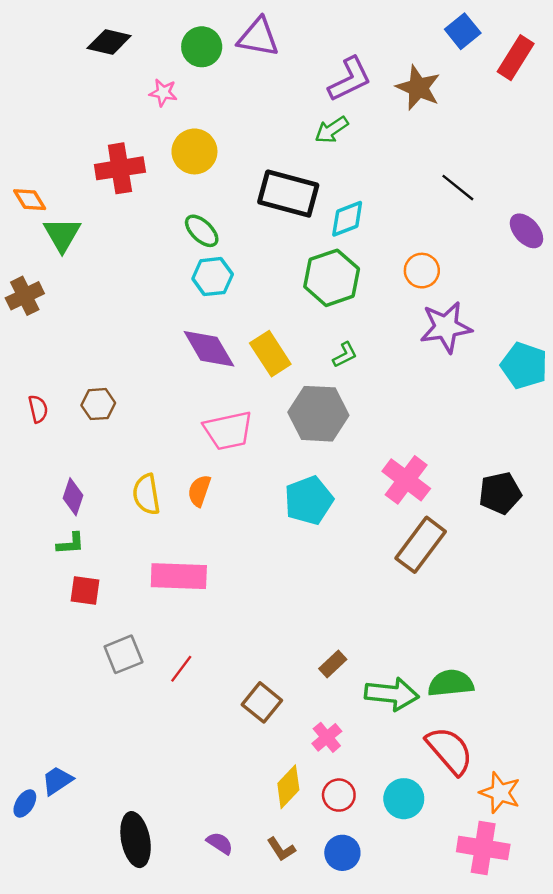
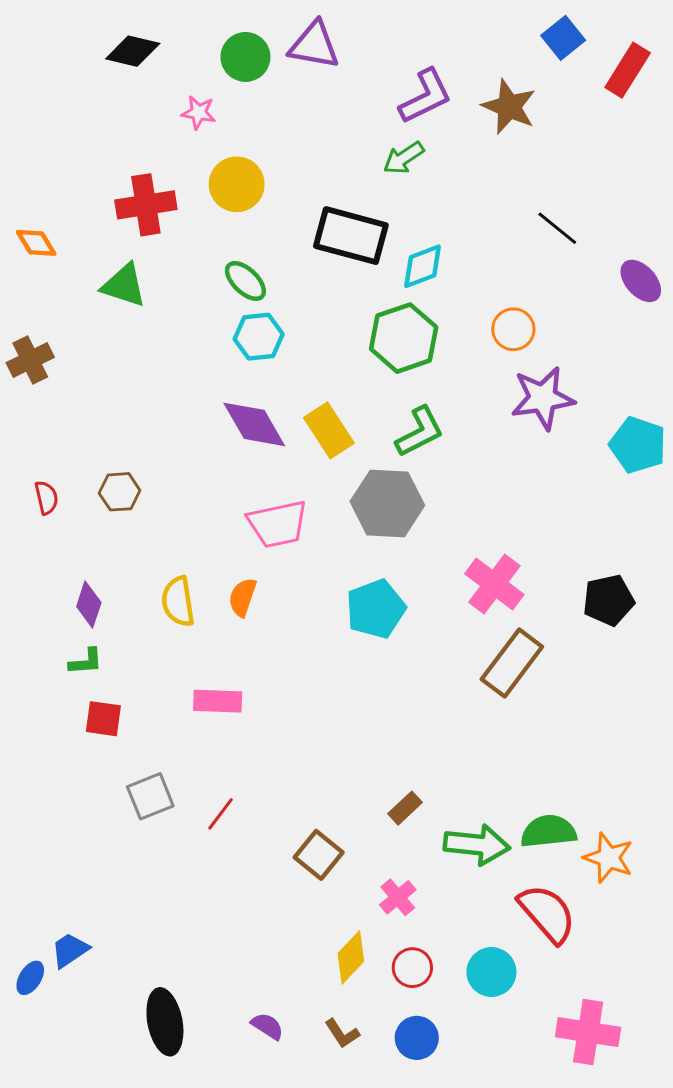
green triangle: (62, 234) -> (124, 285), moved, turned -42
green L-shape: (345, 355) -> (420, 432), size x1.6
pink rectangle: (179, 576) -> (218, 701), size x0.7
orange star: (500, 793) -> (609, 858), moved

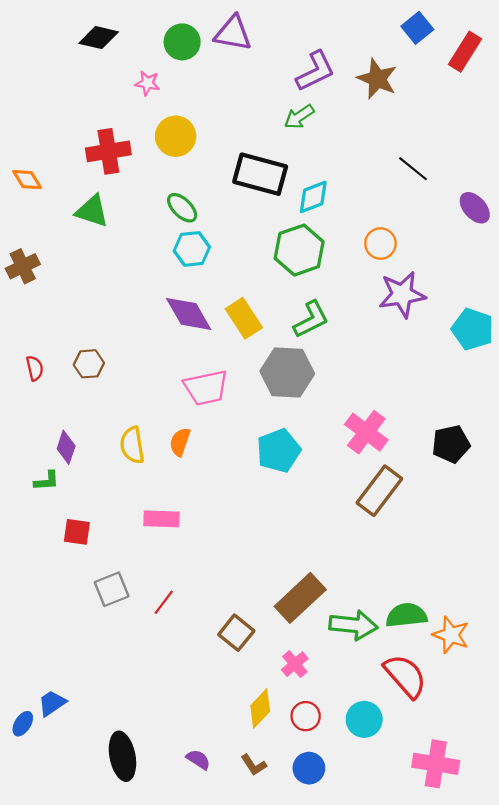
green L-shape: (86, 662) -> (47, 481), moved
brown rectangle: (405, 808) -> (300, 598), size x2.0

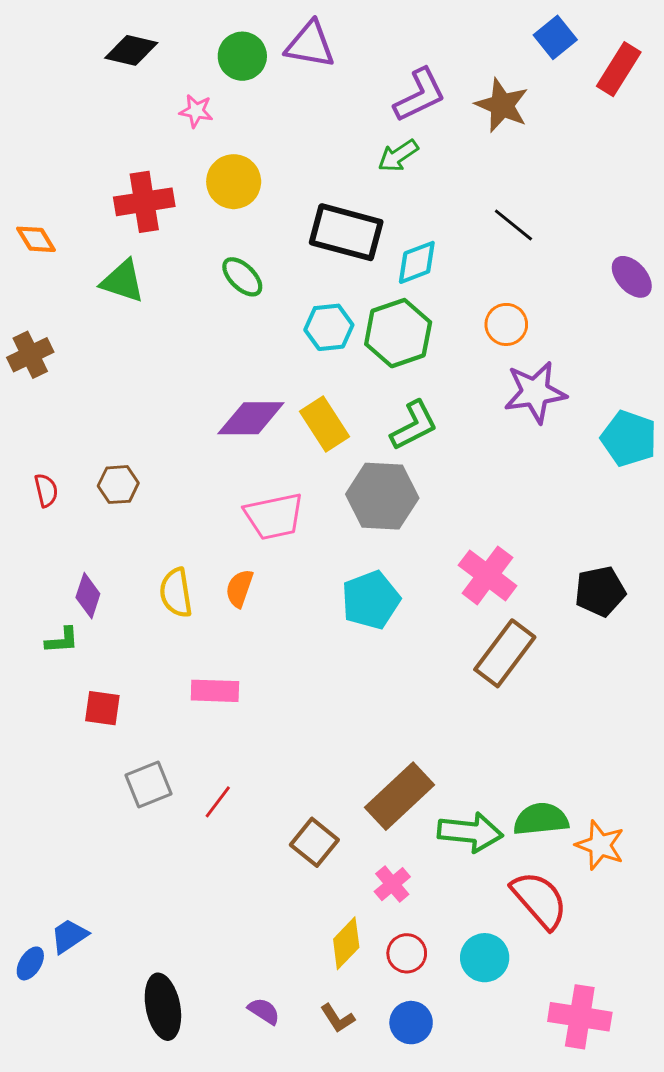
black line: (413, 169) -> (513, 225), moved
cyan hexagon: (192, 249) -> (329, 327), moved
purple diamond: (189, 314) -> (251, 418), turned -60

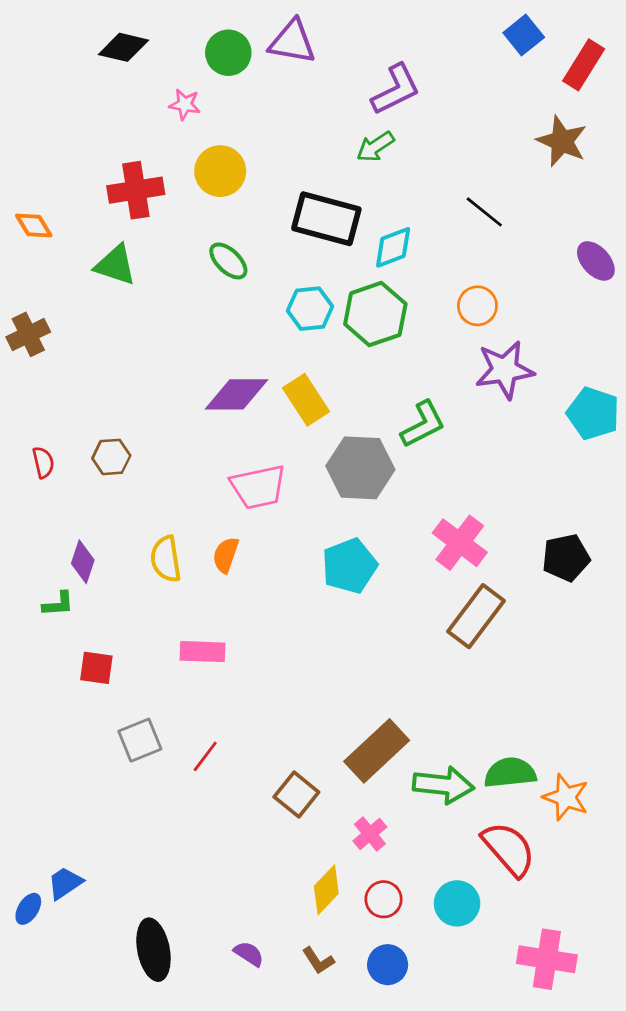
brown star: (502, 105) -> (562, 141), moved
green L-shape: (414, 425) -> (423, 424), moved

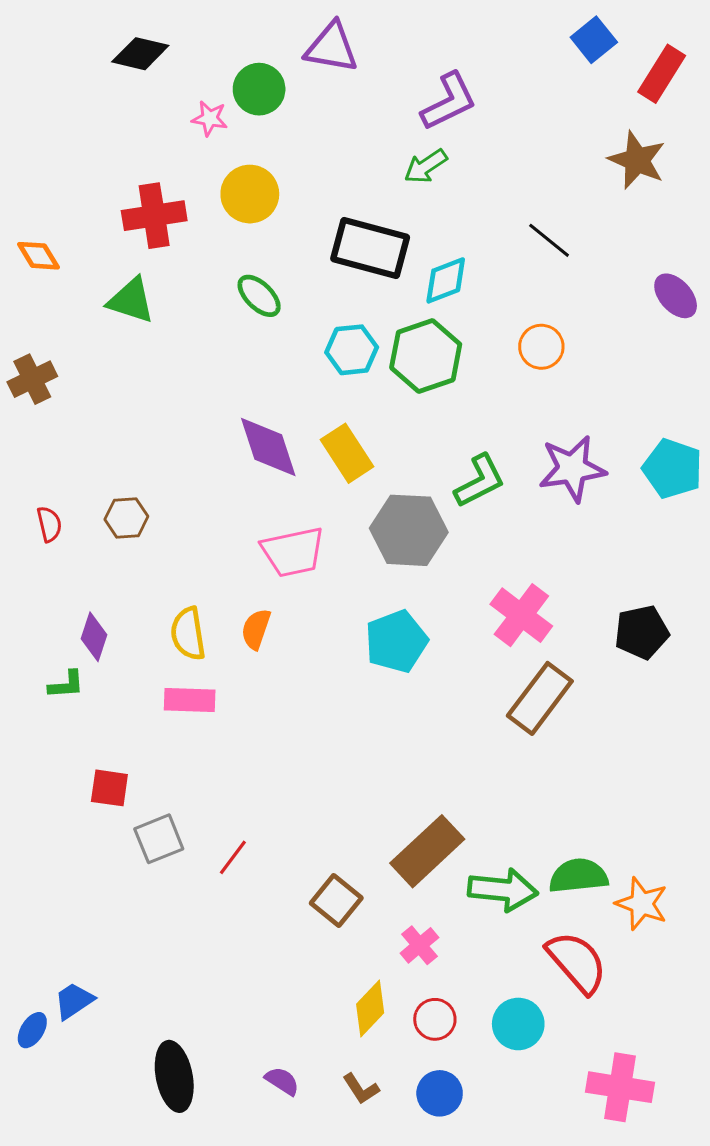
green circle: (228, 53) -> (259, 89), moved
purple star: (505, 370) -> (572, 469), moved
purple diamond: (237, 394) -> (268, 447), turned 72
pink rectangle: (202, 652) -> (190, 700), moved
red square: (96, 668) -> (109, 788), moved

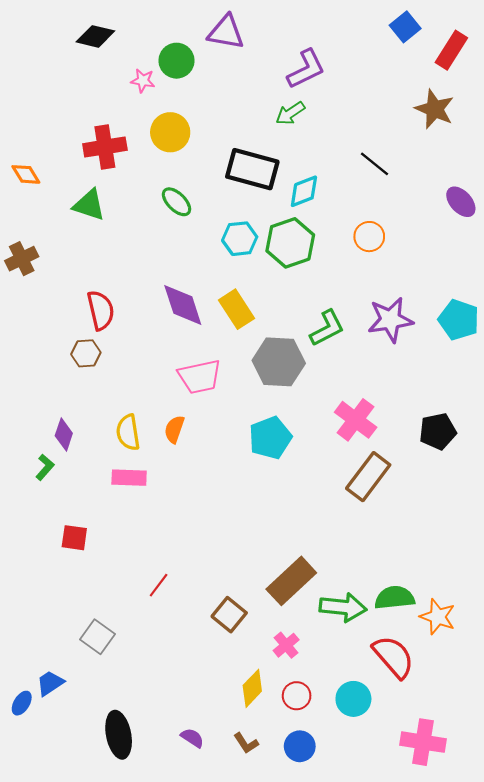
red semicircle: (49, 524) -> (101, 310), moved, size x1.6
green L-shape: (66, 685) -> (45, 467), turned -45
gray square: (159, 839) -> (98, 637), moved, turned -32

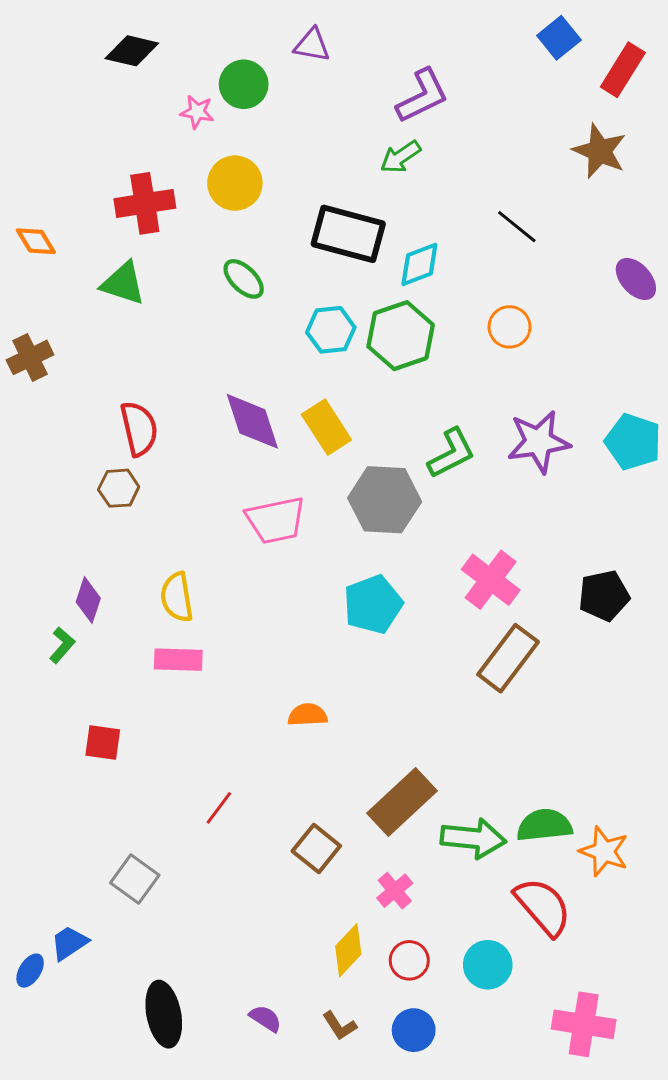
purple triangle: (226, 32) -> (312, 45), size x0.7
orange semicircle: (174, 429) -> (308, 715), moved, turned 68

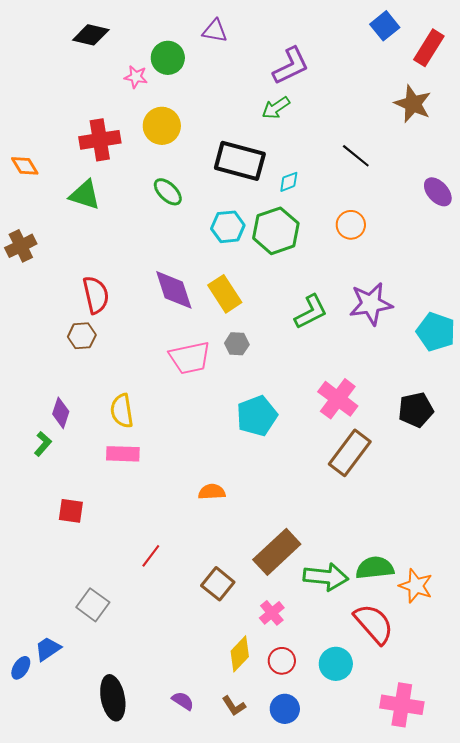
cyan diamond: (419, 264) -> (289, 182), size x0.7
cyan pentagon: (633, 442) -> (436, 332), moved
gray hexagon: (385, 500) -> (237, 344), moved, size x0.5

